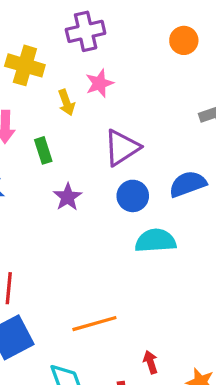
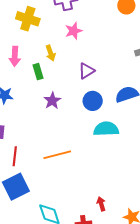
yellow arrow: (66, 102) -> (51, 53), moved
purple triangle: (122, 148) -> (86, 71), size x0.7
orange line: (94, 324) -> (57, 155), moved

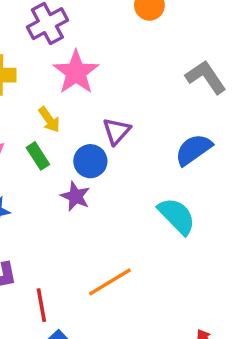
pink star: (74, 31) -> (76, 72), size x1.5
blue circle: (93, 101) -> (90, 161), moved
cyan semicircle: (106, 129) -> (177, 216), turned 65

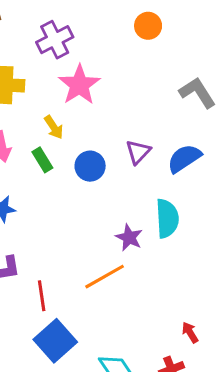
purple triangle: (116, 131) -> (138, 152), moved
purple star: (75, 196) -> (129, 237), moved
cyan semicircle: (177, 216) -> (167, 218), turned 39

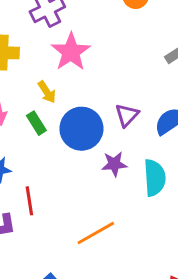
blue circle: (90, 166) -> (81, 129), size x1.5
purple star: (129, 237) -> (114, 164), moved, turned -30
red line: (42, 296) -> (29, 201), moved

